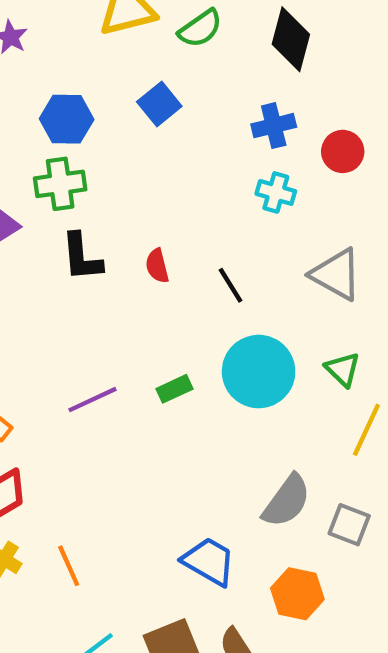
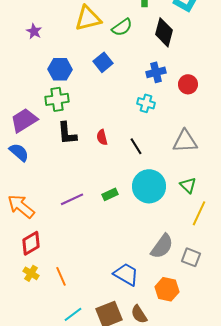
cyan cross: (276, 192) -> (146, 103), moved
gray triangle: (336, 274) -> (185, 141), turned -32

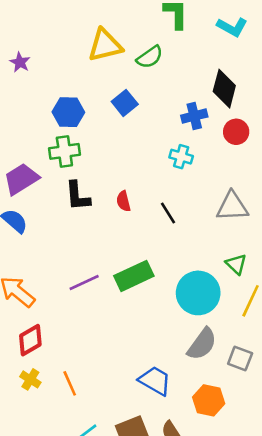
purple star: (34, 31) -> (20, 62), moved
black diamond: (164, 32) -> (224, 89), moved
cyan circle: (149, 186) -> (198, 293), moved
green rectangle: (110, 194) -> (134, 276), size x1.8

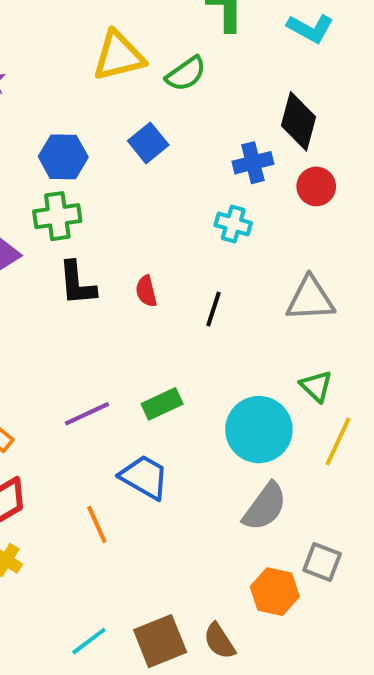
black line: (168, 213) -> (213, 309), turned 50
green rectangle: (134, 276) -> (162, 404), size x0.7
gray square: (240, 358) -> (322, 562), moved
blue trapezoid: (155, 381) -> (144, 477), moved
orange line: (70, 383) -> (97, 524), moved

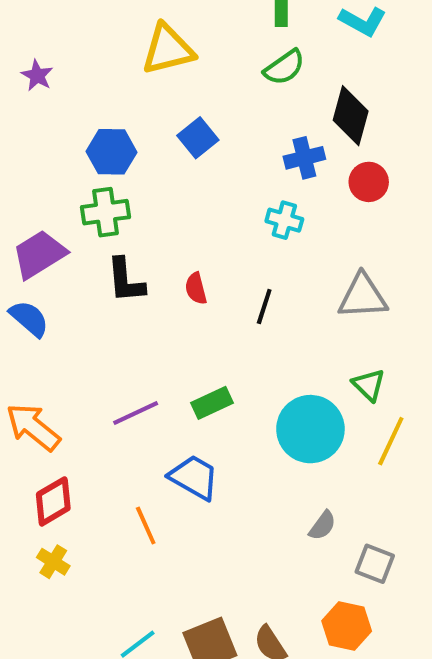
green semicircle: (186, 74) -> (284, 67), moved
gray semicircle: (265, 507) -> (322, 526), moved, size x0.6
orange hexagon: (275, 592) -> (347, 626), moved

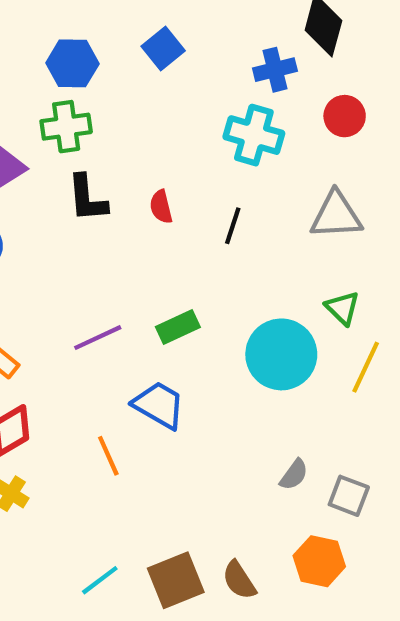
red circle: (369, 182) -> (345, 116), moved
cyan cross: (284, 220) -> (254, 135), size x1.5
gray semicircle: (322, 526) -> (294, 475), moved

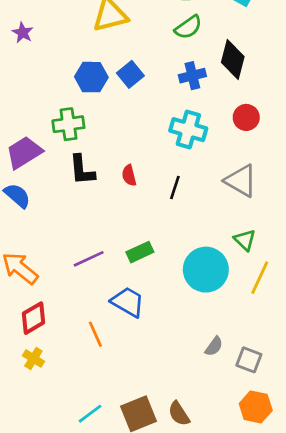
blue hexagon: (72, 63) -> (91, 77), moved
blue cross: (275, 70) -> (192, 76), moved
gray triangle: (336, 215) -> (241, 181), turned 33
orange hexagon: (319, 561) -> (256, 407), moved

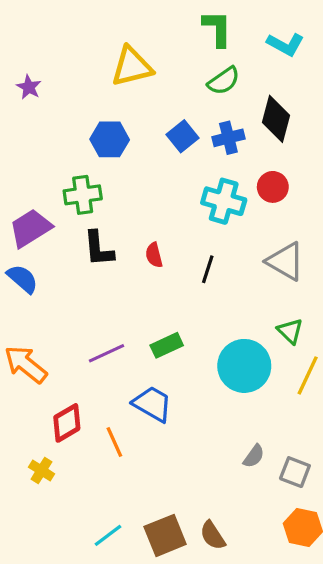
blue square: (130, 74) -> (182, 136), moved
red circle: (246, 117) -> (273, 187), moved
red diamond: (33, 318) -> (67, 423), moved

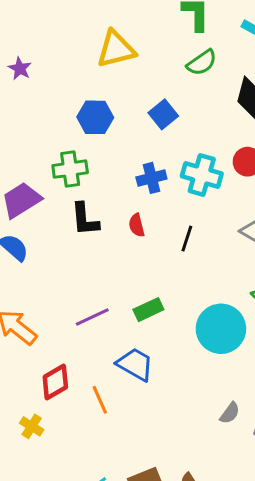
blue cross: (228, 138) -> (151, 178), moved

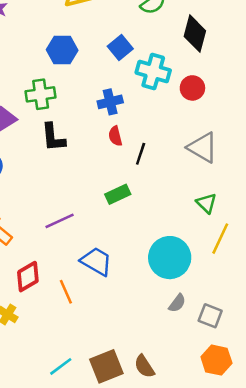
cyan cross: (202, 175) -> (153, 72), moved
red semicircle: (137, 225) -> (115, 136), moved
green rectangle: (148, 310) -> (118, 194), moved
cyan circle: (221, 329) -> (170, 258), moved

